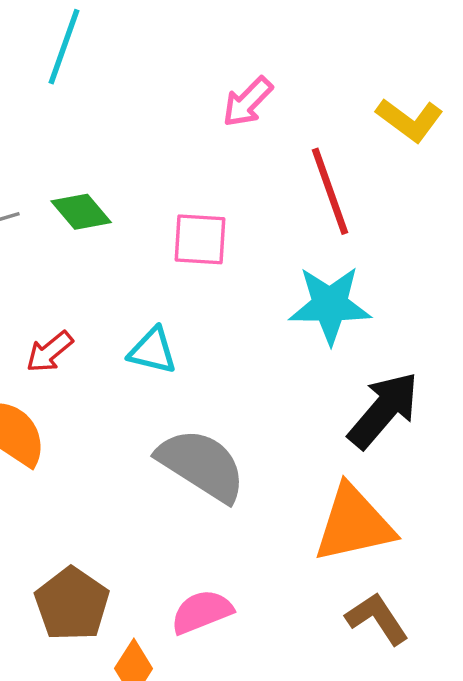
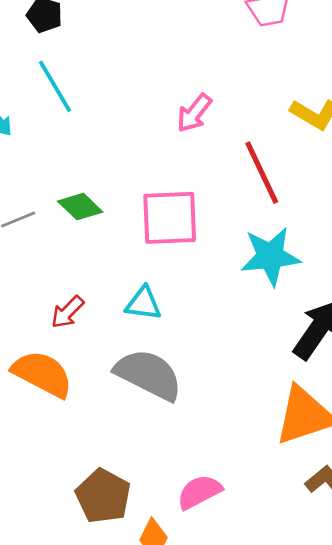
cyan line: (64, 47) -> (55, 86), turned -44
pink square: (200, 239) -> (170, 218), size x1.4
gray semicircle: (202, 465) -> (149, 375), moved

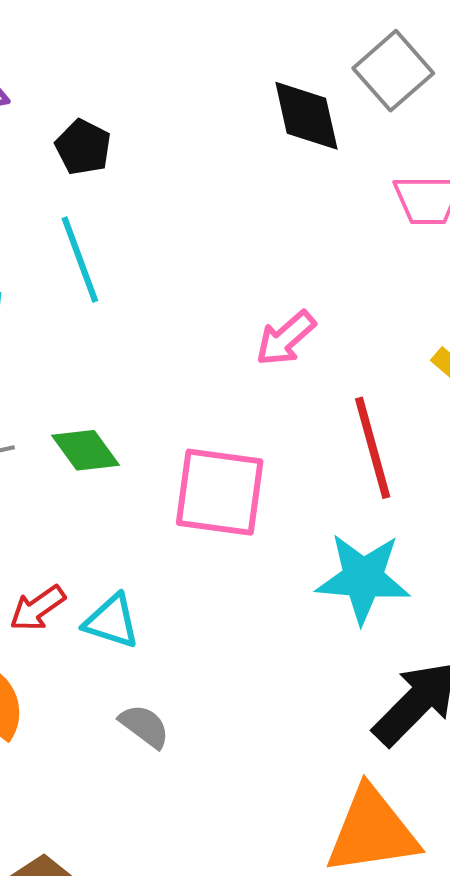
cyan triangle: (143, 303) -> (112, 621), moved
gray semicircle: (149, 375) -> (144, 726), size x0.5

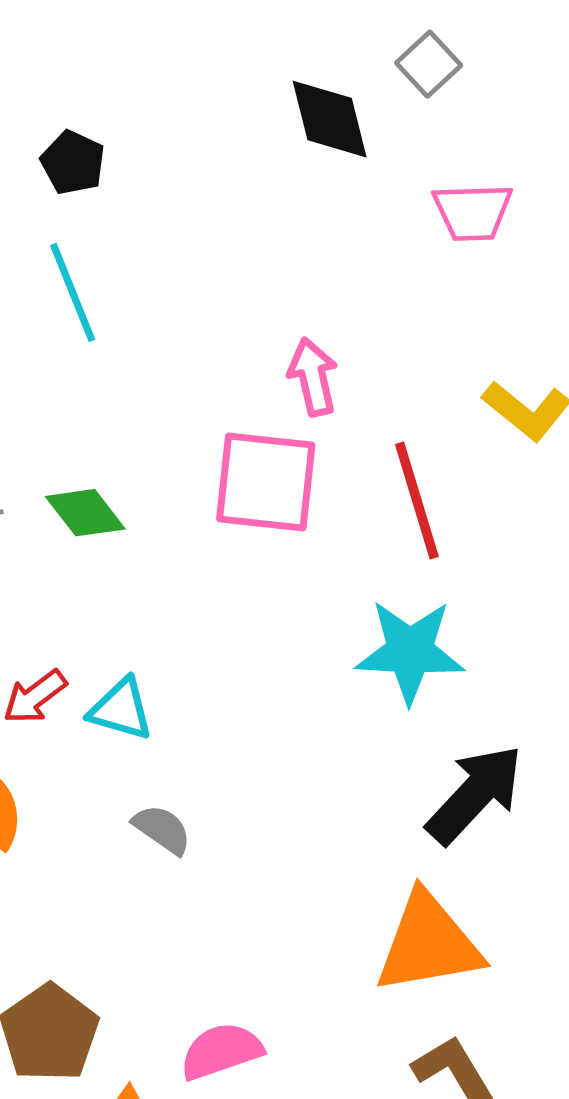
gray square: (393, 71) -> (429, 64), size x0.7
pink arrow: (286, 338) -> (313, 377), turned 120
pink square: (220, 492) -> (266, 482), moved

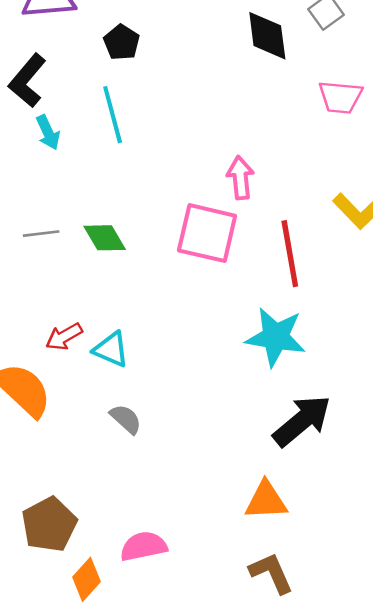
orange triangle: (428, 943) -> (266, 501), size x0.7

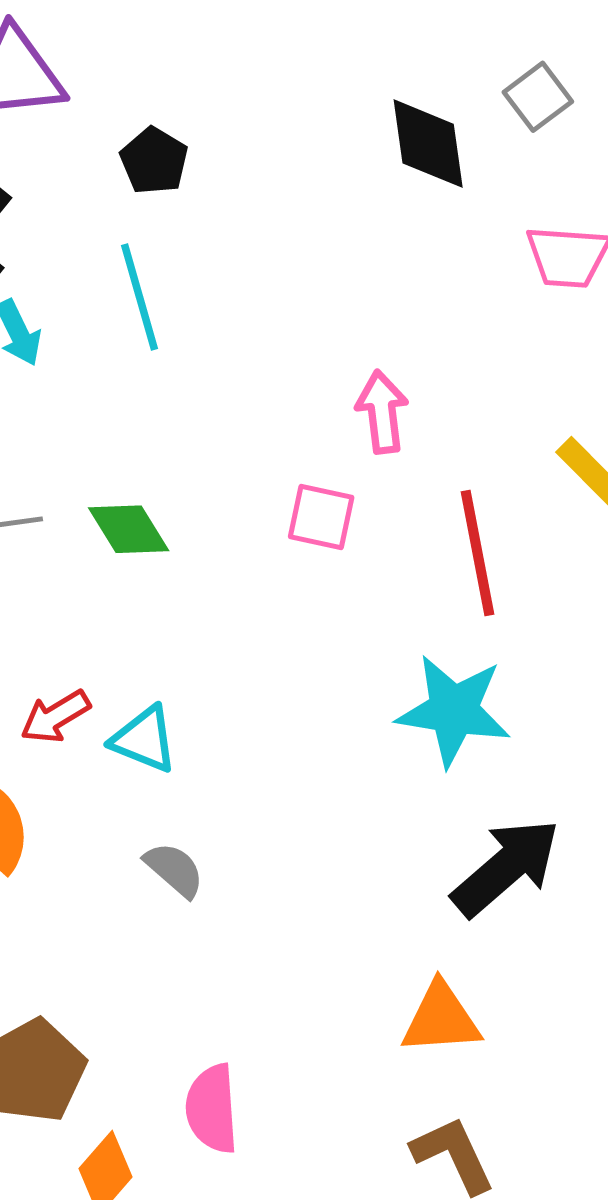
pink square: (207, 233) -> (321, 517), size x0.6
pink semicircle: (144, 546) -> (212, 1109), turned -81

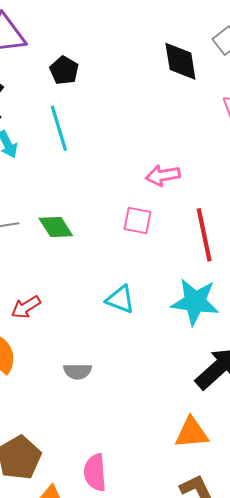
pink arrow: (382, 412) -> (163, 175), turned -92
cyan triangle: (144, 739) -> (120, 299), moved
gray semicircle: (174, 870) -> (77, 371), turned 140

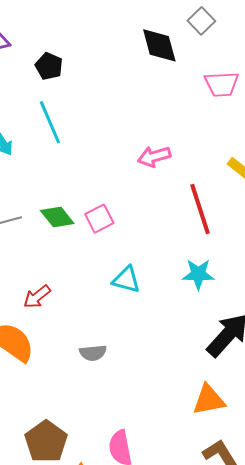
pink square: (137, 221) -> (99, 219), moved, turned -32
cyan star: (195, 302) -> (198, 274), size x0.7

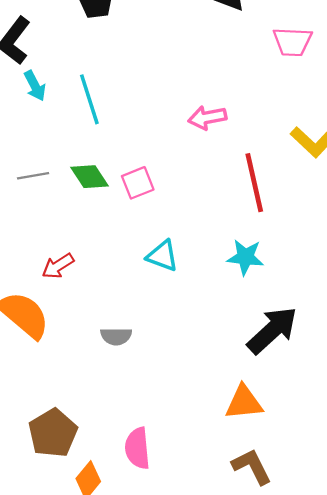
cyan line: (50, 122) -> (89, 99), moved

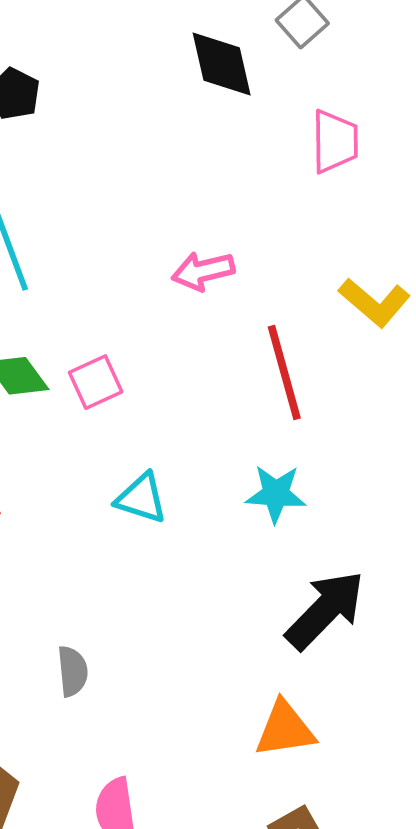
pink trapezoid: (292, 42) -> (335, 141), turned -90
gray semicircle: (116, 336) -> (73, 671), moved, turned -92

